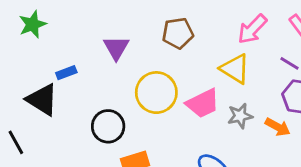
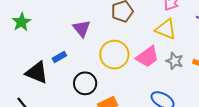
blue rectangle: (66, 73) -> (59, 57), moved
gray star: (240, 116) -> (175, 61), turned -30

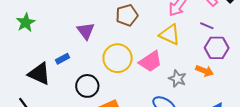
gray star: (175, 61) -> (177, 79), moved

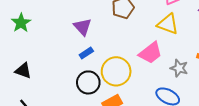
yellow circle: (118, 58) -> (116, 71), moved
blue rectangle: (62, 59) -> (86, 53), moved
black triangle: (39, 74) -> (23, 71), moved, size x0.7

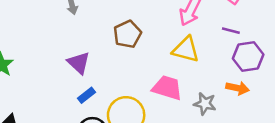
pink trapezoid: (150, 53) -> (167, 88), turned -120

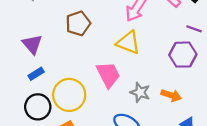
purple line: (231, 31) -> (194, 29), moved
pink trapezoid: (167, 88) -> (108, 75), turned 40
orange arrow: (237, 88) -> (171, 95), moved

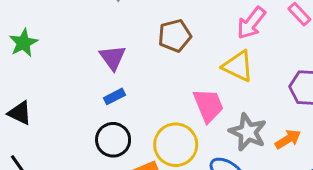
gray star: (140, 92) -> (248, 132), size x1.4
yellow circle: (69, 95) -> (176, 145), moved
orange arrow: (171, 95) -> (288, 139), turned -54

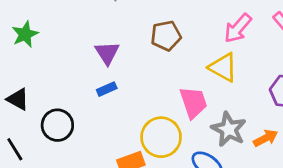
black circle: (113, 140) -> (57, 125), moved

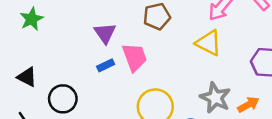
pink trapezoid: (193, 102) -> (135, 57), moved

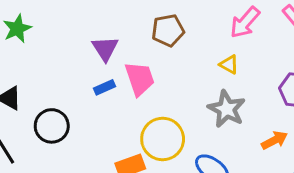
yellow triangle: (209, 43) -> (229, 64), size x0.6
gray star: (215, 98) -> (227, 109), moved

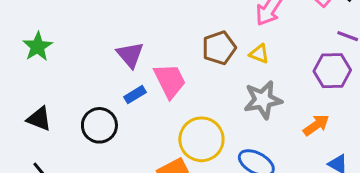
brown pentagon: (168, 30) -> (219, 48), moved
gray star: (227, 109) -> (263, 100), turned -30
black circle: (52, 126) -> (99, 125), moved

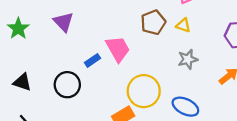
purple triangle: (130, 55) -> (64, 22), moved
gray star: (263, 100) -> (188, 59), size x0.7

